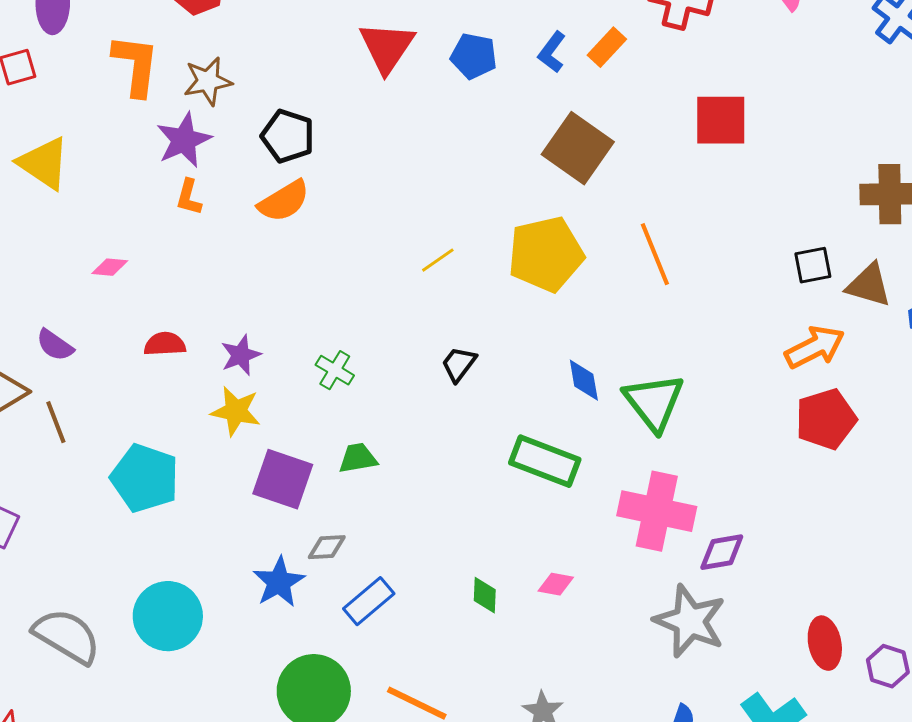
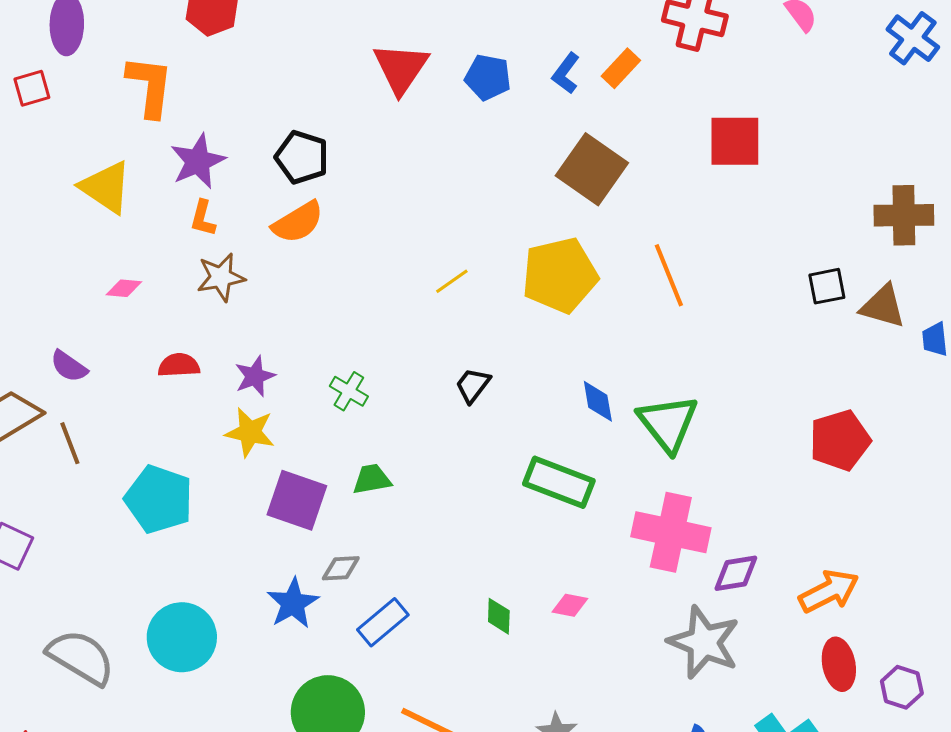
brown star: (208, 81) -> (221, 277), moved
yellow triangle: (44, 163) -> (106, 187), moved
orange arrow: (815, 347) -> (829, 591), moved

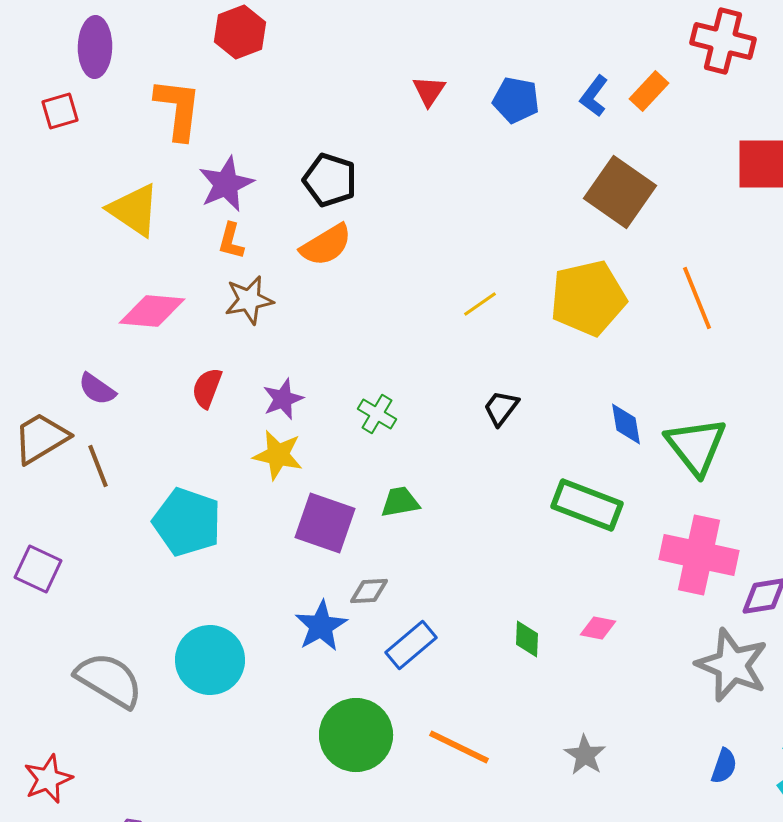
red triangle: (401, 68) -> (429, 91), size x0.6
pink diamond: (124, 288) -> (152, 311), size x1.8
red semicircle: (179, 365) -> (207, 388), turned -66

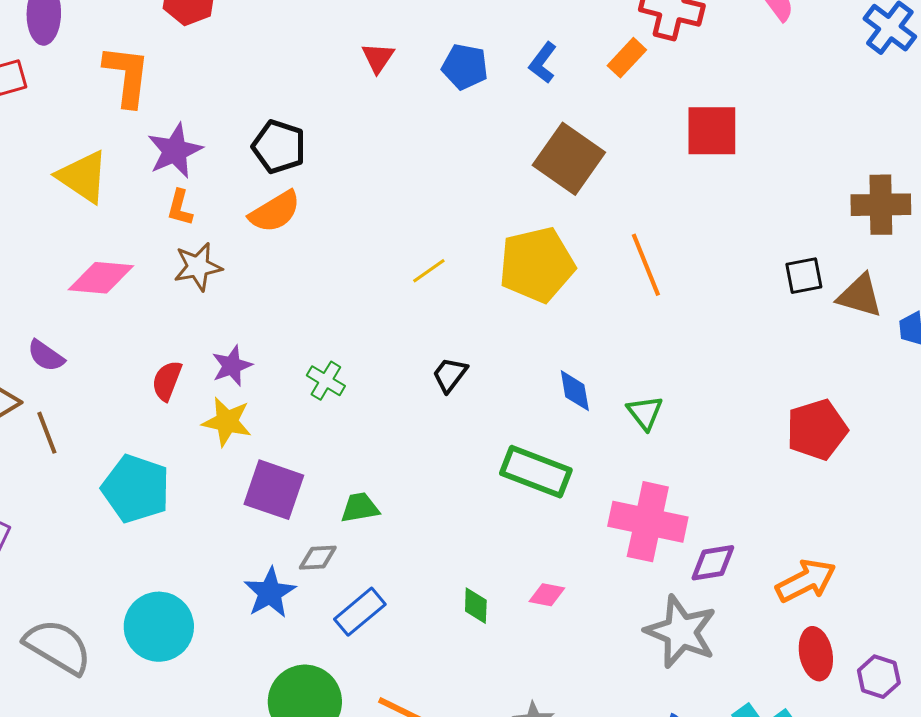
orange rectangle: (649, 91) -> (627, 58), moved
red semicircle: (207, 388) -> (167, 381), moved
green triangle: (696, 446) -> (645, 413), size x0.6
green trapezoid: (400, 502) -> (360, 508), moved

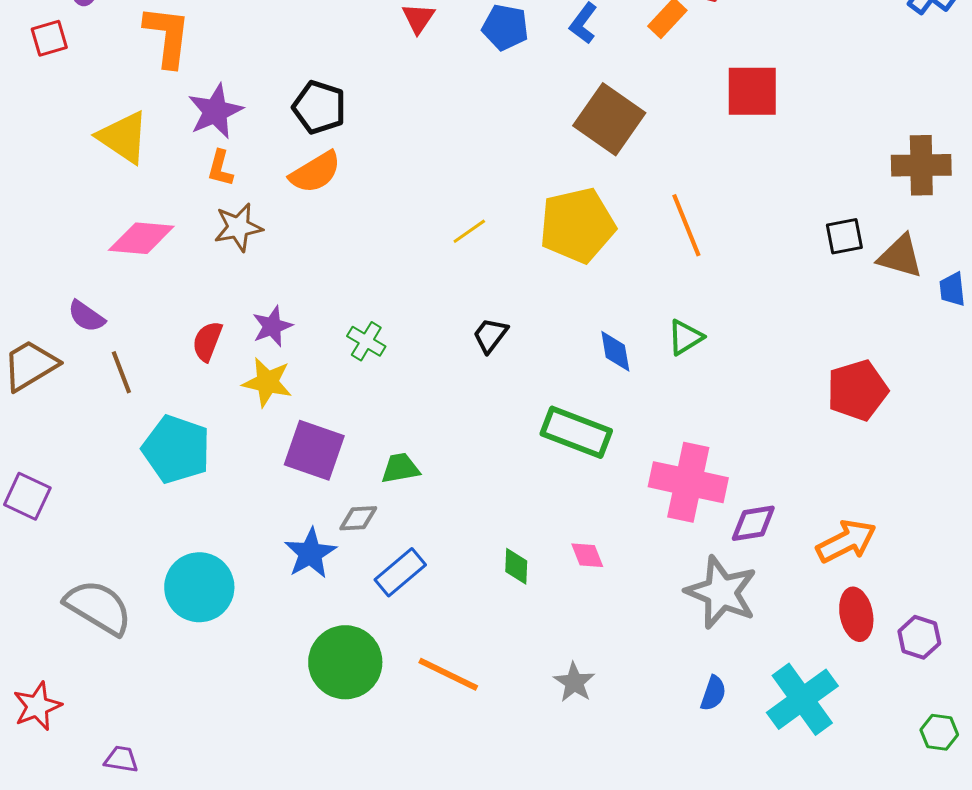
green triangle: (645, 413) -> (685, 337), moved, turned 36
brown line: (47, 433) -> (121, 372), moved
pink diamond: (547, 595) -> (587, 555), turned 57

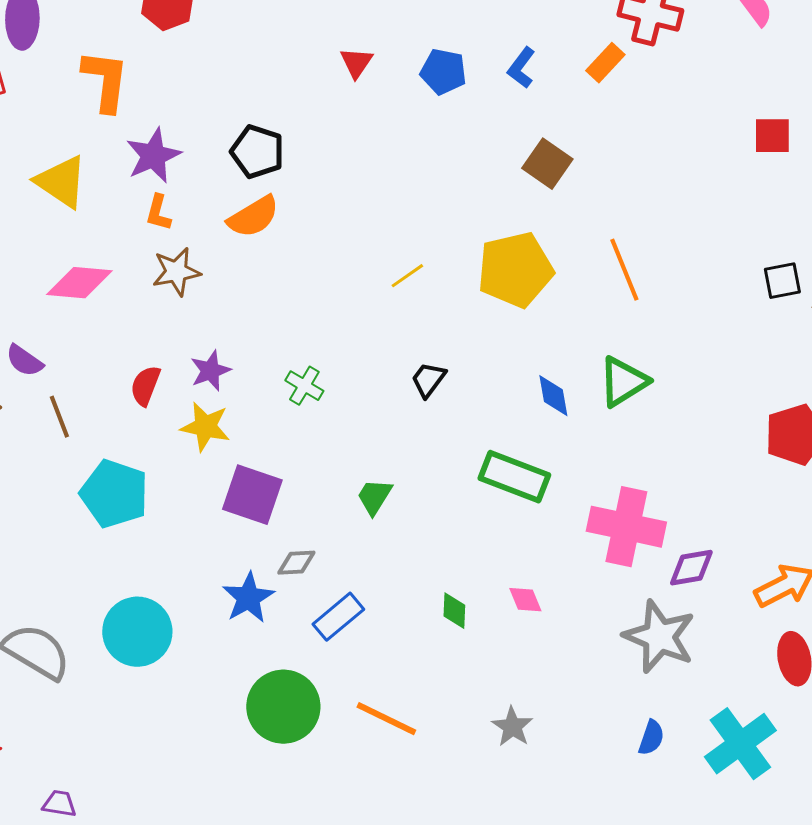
red square: (752, 91) -> (772, 136), moved, size x0.7
brown square: (609, 119) -> (547, 164), size x0.7
green triangle: (685, 337) -> (623, 382), size x1.4
green trapezoid: (400, 468) -> (374, 497), moved, turned -48

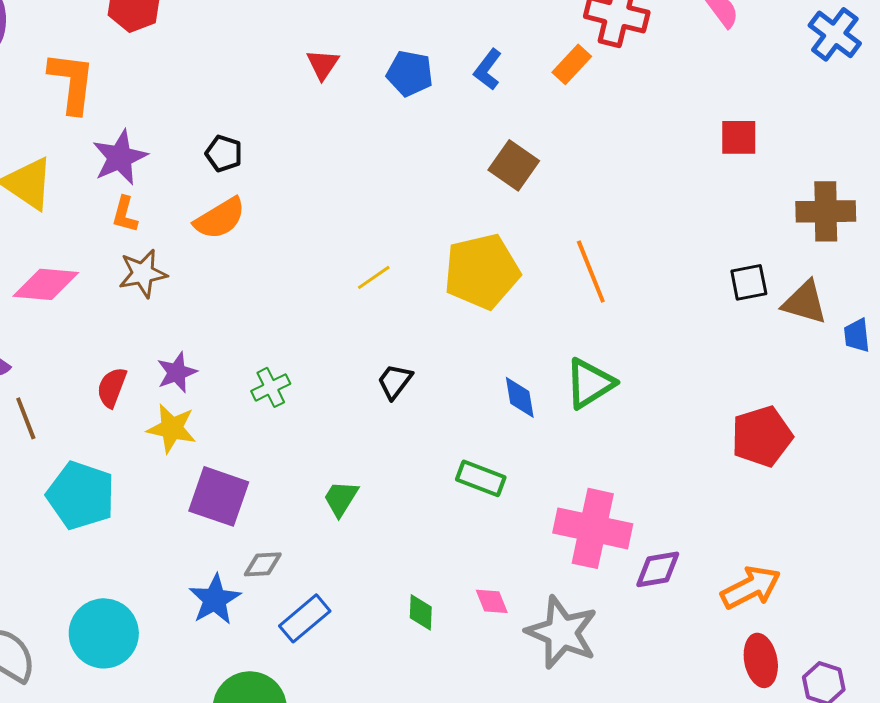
black pentagon: (257, 152) -> (224, 153), size x0.7
green cross: (304, 386) -> (271, 387), turned 33
green rectangle: (514, 477) -> (481, 478), size x0.7
gray star: (659, 637) -> (562, 632), moved

